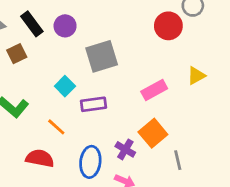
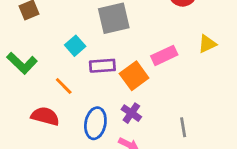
orange square: (153, 133) -> (134, 76), moved

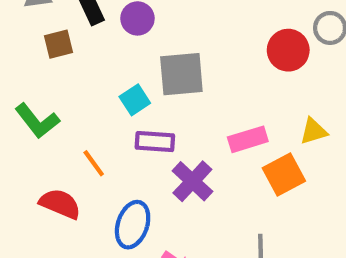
cyan square: (75, 46) -> (135, 100), moved
orange square: (134, 76) -> (284, 175), moved
purple cross: (131, 113) -> (192, 181), moved, size x1.4

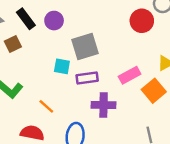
cyan square: (135, 100) -> (62, 66), turned -35
purple rectangle: (155, 142) -> (87, 78), moved
purple cross: (192, 181) -> (104, 105), turned -30

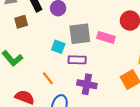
pink rectangle: (130, 75) -> (106, 37), moved, turned 36
orange line: (46, 106) -> (48, 78), moved

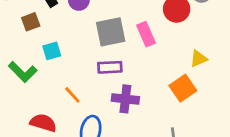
pink rectangle: (106, 37) -> (146, 34), turned 54
cyan square: (58, 47) -> (52, 51), moved, turned -32

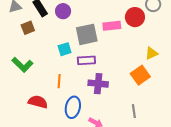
pink rectangle: (146, 34) -> (112, 26), moved, turned -72
cyan square: (52, 51) -> (65, 49), moved
orange line: (72, 95) -> (59, 81), turned 48

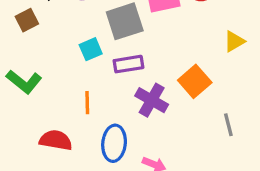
orange square: (140, 75) -> (195, 81), moved
purple cross: (98, 84) -> (152, 100), turned 30
gray line: (134, 111) -> (228, 125), moved

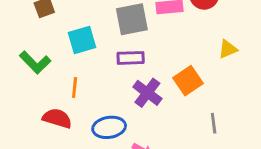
cyan square: (91, 49) -> (82, 40), moved, size x1.4
orange line: (87, 103) -> (75, 88), moved
blue ellipse: (114, 143) -> (109, 127), turned 68

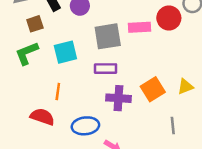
yellow triangle: (228, 49) -> (185, 87), moved
green L-shape: (35, 62) -> (27, 53), moved, turned 110
purple cross: (147, 93) -> (118, 98), turned -35

